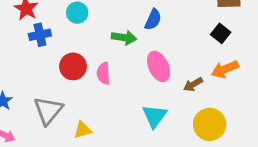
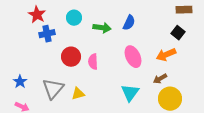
green arrow: (124, 37) -> (102, 28), moved
orange arrow: (225, 69) -> (166, 55), moved
brown arrow: (193, 84) -> (160, 79), moved
yellow triangle: (83, 130) -> (78, 94), moved

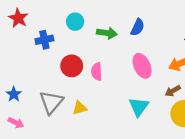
red star: (37, 15) -> (18, 18), moved

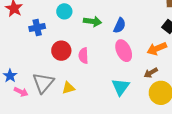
blue semicircle: (138, 27) -> (120, 25), moved
pink arrow: (16, 123) -> (21, 92), moved

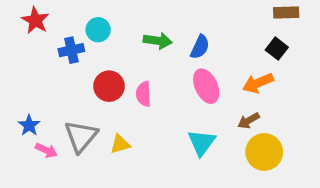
cyan circle: (64, 11) -> (98, 30), moved

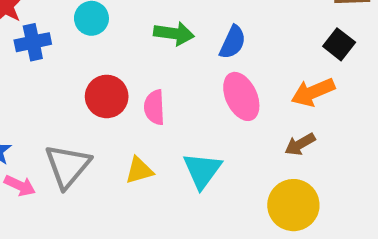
blue cross: (71, 50) -> (33, 42), moved
cyan triangle: (202, 143) -> (202, 170), moved
yellow triangle: (120, 144) -> (139, 170), moved
yellow circle: (264, 152) -> (293, 205), moved

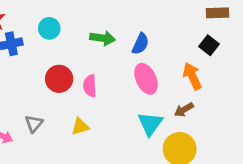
orange arrow: (313, 92) -> (192, 76), turned 88
gray triangle: (68, 166) -> (34, 124), size x0.6
cyan triangle: (202, 170) -> (150, 124), moved

